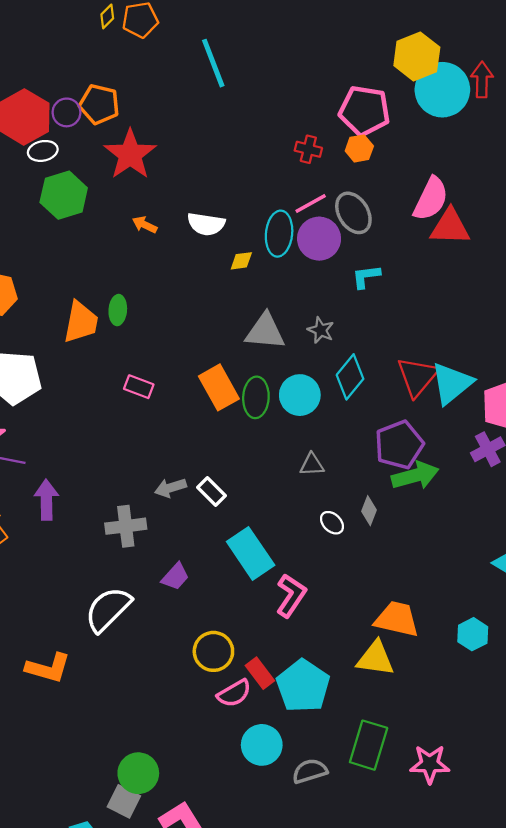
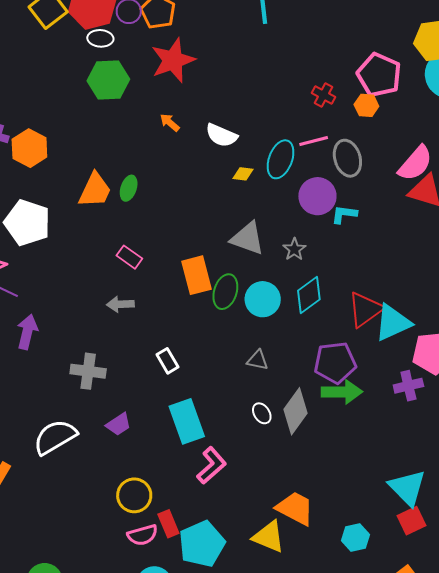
purple circle: (319, 239) -> (317, 196), moved
gray arrow: (170, 488) -> (120, 304), moved
gray diamond: (369, 511) -> (295, 411), size x1.8

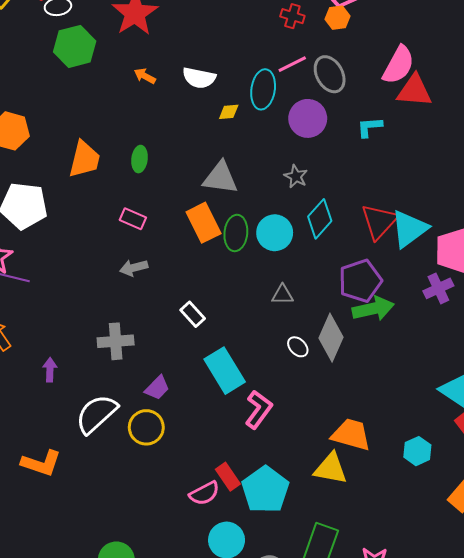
green ellipse: (129, 188) -> (140, 159), moved
cyan L-shape: (344, 214) -> (370, 127), moved
gray triangle: (247, 238) -> (220, 178), moved
purple arrow: (27, 332) -> (50, 370), moved, size x0.7
yellow circle: (134, 495) -> (146, 427), moved

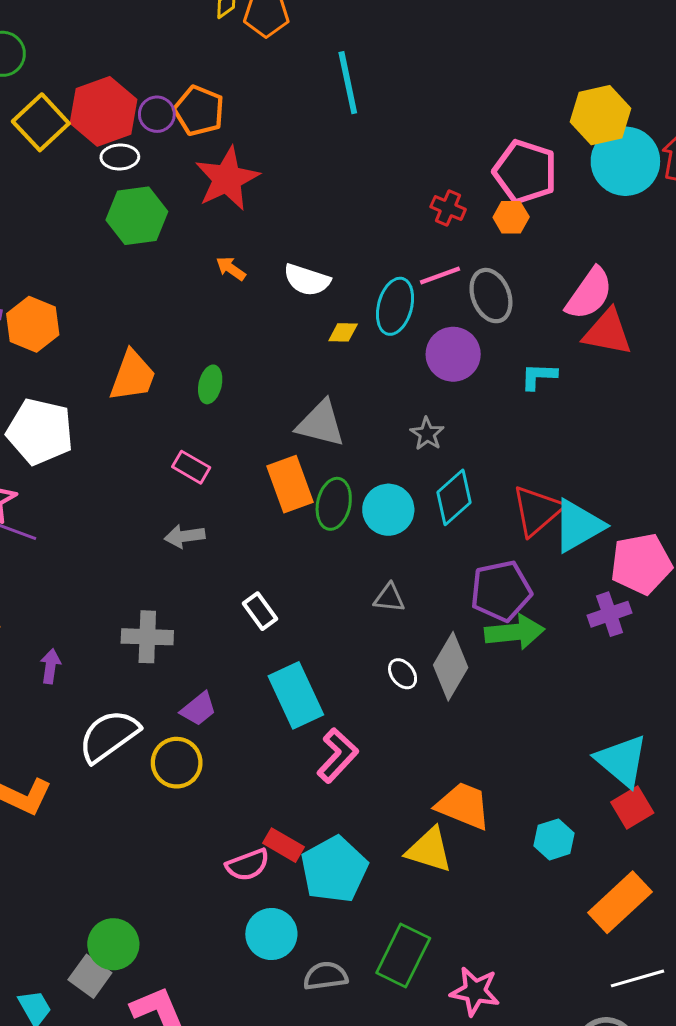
red rectangle: (228, 477) -> (283, 845), turned -32

